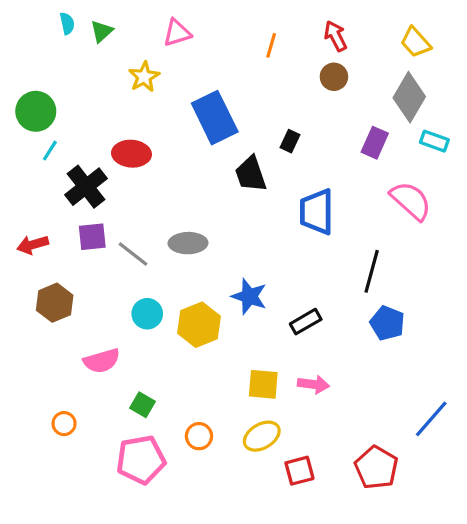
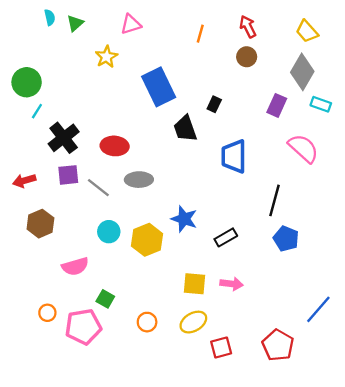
red ellipse: (131, 154) -> (115, 146), moved
pink pentagon: (141, 460) -> (83, 327), moved

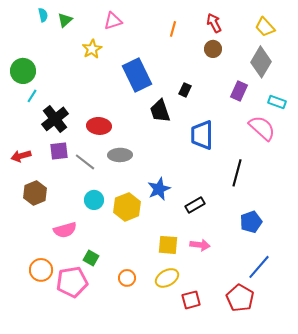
cyan rectangle: (321, 104) -> (277, 102), moved
blue star: (184, 219) -> (159, 189), turned 30
blue pentagon: (286, 239) -> (251, 222), moved, turned 30
blue line: (318, 309) -> (259, 267), moved
orange circle: (47, 313) -> (41, 270), size x1.5

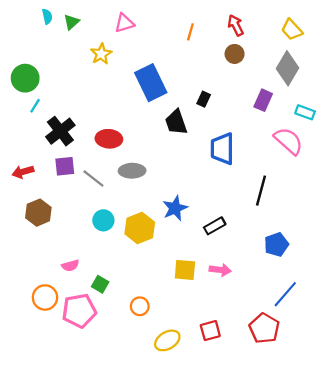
pink semicircle: (65, 230) -> (70, 266), moved, size x0.7
yellow ellipse: (167, 278) -> (167, 340), moved

